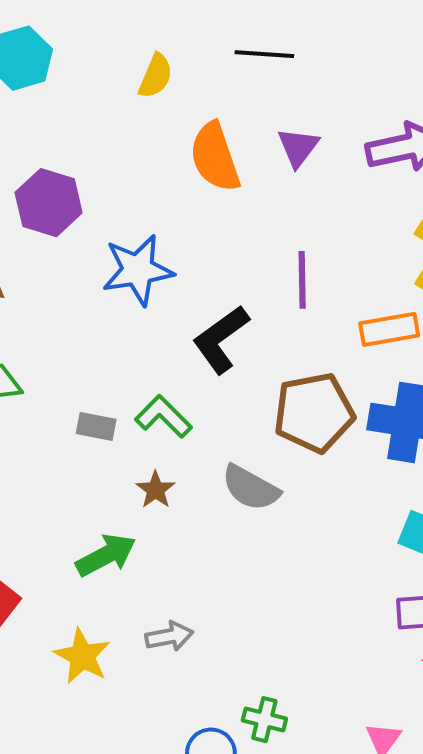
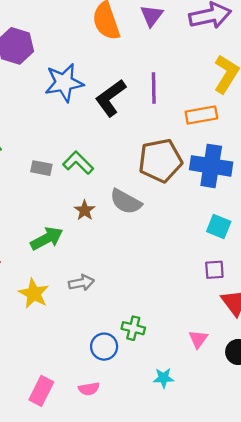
black L-shape: (221, 339) -> (111, 98), moved
brown star: (156, 490) -> (85, 210), moved

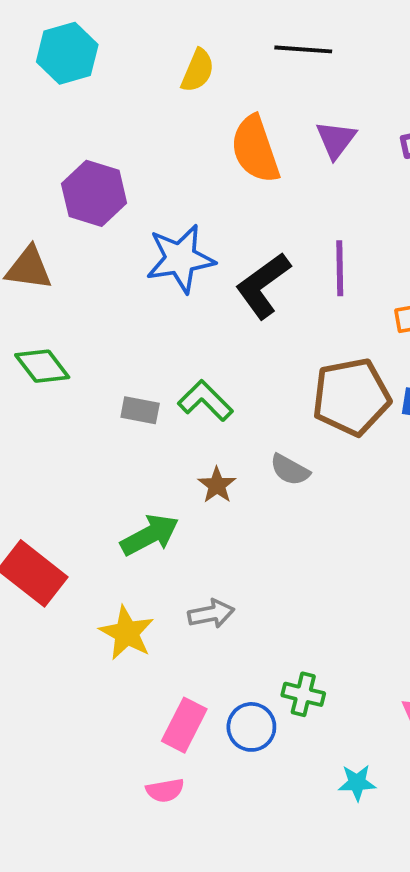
gray semicircle: (126, 202) -> (290, 470), size x0.7
pink semicircle: (89, 389) -> (165, 790), moved
pink rectangle: (41, 391) -> (184, 725), moved

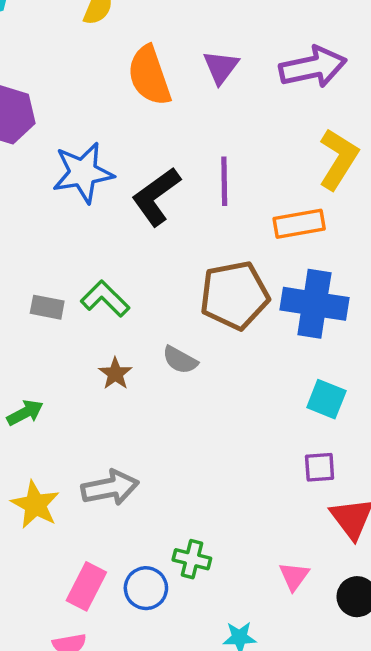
green arrow: (150, 535) -> (25, 413), moved, size x0.7
gray arrow: (211, 614) -> (110, 488), size x1.4

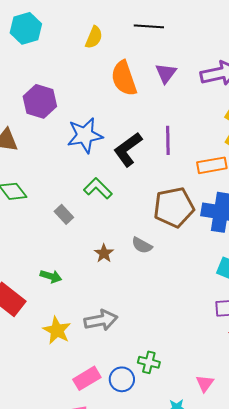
green L-shape: (105, 299) -> (98, 188), moved
gray rectangle: (47, 307) -> (64, 214), turned 36
green arrow: (25, 413) -> (51, 276), turned 45
pink triangle: (294, 576) -> (205, 383), moved
pink rectangle: (86, 586) -> (87, 378), turned 32

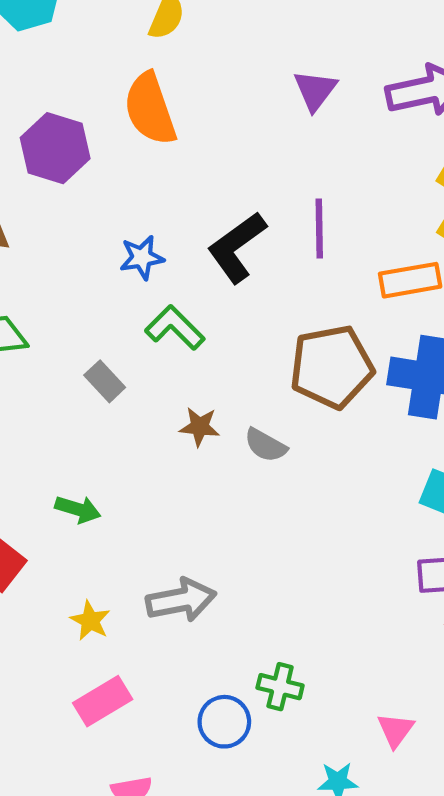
orange semicircle: (124, 78) -> (150, 109), moved
blue star: (85, 135) -> (142, 257), moved, size x0.6
brown star: (104, 253) -> (200, 427), moved, turned -30
yellow star: (57, 330) -> (90, 621), size x0.7
pink rectangle: (87, 378) -> (103, 701), moved

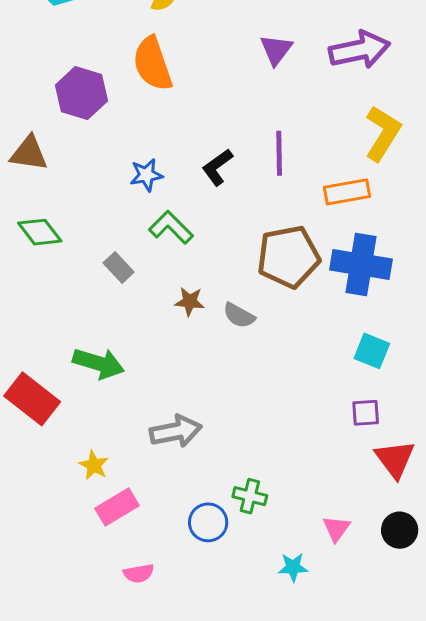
black L-shape: (237, 247) -> (217, 167), size x0.7
green arrow: (78, 509) -> (98, 363), size x1.5
yellow star: (90, 621) -> (94, 465), moved

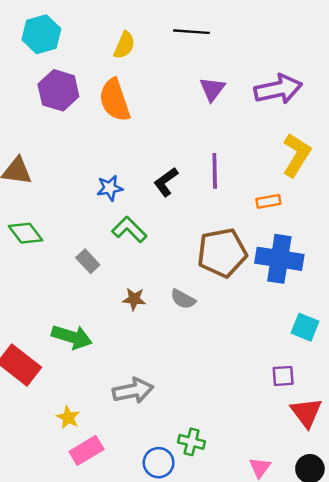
purple hexagon: (81, 93) -> (58, 90), moved
orange rectangle: (347, 192) -> (268, 201), size x0.7
brown star: (190, 302) -> (134, 299), moved
cyan square: (372, 351) -> (305, 327), moved

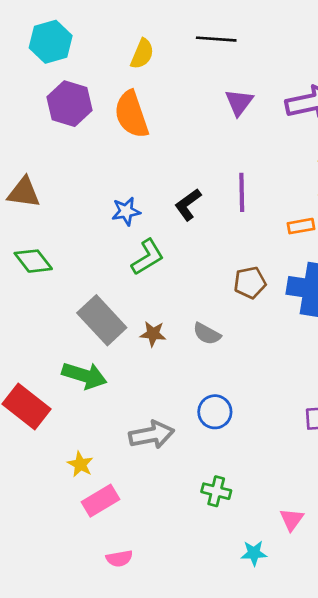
green L-shape: (129, 229) -> (148, 257), turned 104
brown pentagon: (222, 253) -> (250, 283), size x0.6
gray rectangle: (88, 261) -> (102, 320), moved, size x1.8
blue circle: (159, 463) -> (215, 412), moved

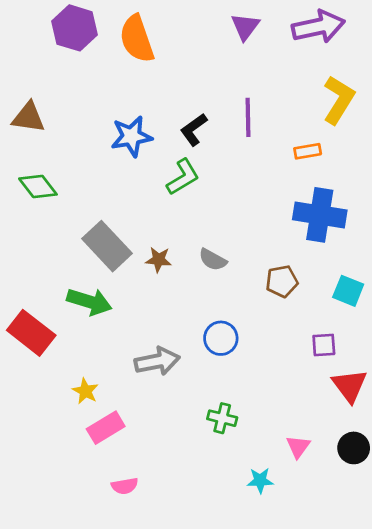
blue star: (126, 211) -> (131, 136), size x1.4
green L-shape: (148, 257) -> (183, 177), moved
brown pentagon: (250, 283) -> (282, 281), moved

